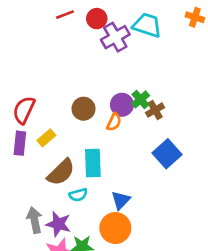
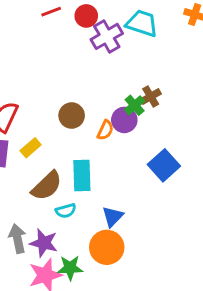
purple circle: (122, 105) -> (124, 120), moved
brown cross: (155, 110) -> (151, 96), moved

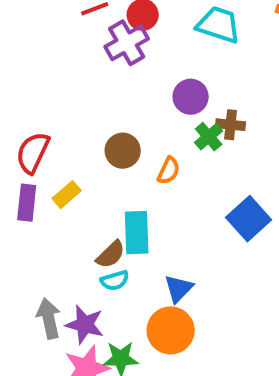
purple cross: (107, 36) -> (127, 43), moved
brown cross: (151, 96) -> (231, 125), turned 36
purple circle: (124, 120) -> (191, 97), moved
brown semicircle: (47, 186) -> (111, 255), moved, size x0.7

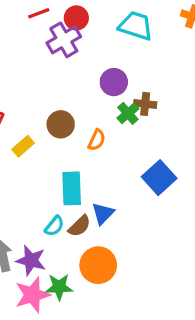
yellow rectangle: (67, 195) -> (23, 146), moved
brown semicircle: (111, 255) -> (79, 226), moved
cyan semicircle: (115, 281) -> (54, 226), turned -35
blue triangle: (179, 288) -> (103, 213), moved

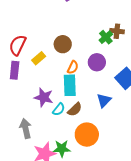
purple circle: (114, 82) -> (97, 62), moved
orange semicircle: (97, 140) -> (73, 67), moved
blue triangle: (103, 213) -> (104, 100), moved
purple star: (31, 260) -> (44, 97), moved

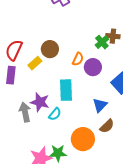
brown circle: (63, 44) -> (50, 49), moved
orange semicircle: (73, 67) -> (78, 59), moved
brown semicircle: (75, 109) -> (107, 126), moved
gray arrow: (26, 128) -> (25, 112), moved

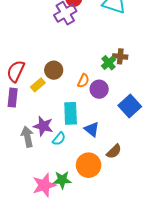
blue triangle: (100, 105) -> (92, 129), moved, turned -35

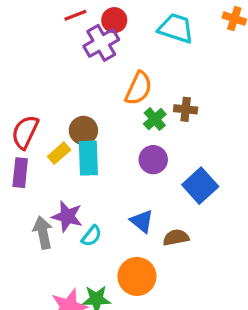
green cross: (109, 63) -> (155, 119), moved
orange semicircle: (83, 81) -> (139, 88), moved, size x1.5
cyan rectangle: (71, 113) -> (88, 158), moved
brown semicircle: (114, 151) -> (176, 237), moved, turned -147

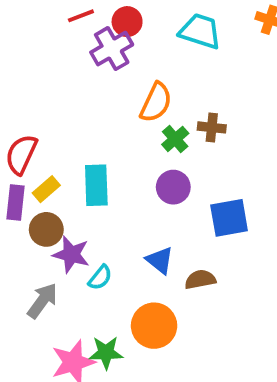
brown circle: (83, 130) -> (46, 229), moved
yellow rectangle: (59, 153) -> (46, 189), moved
blue square: (200, 186) -> (229, 218), turned 32
gray arrow: (43, 233) -> (42, 301), moved, turned 48

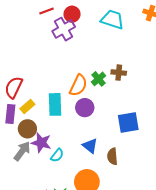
orange semicircle: (156, 102) -> (78, 85), moved
purple circle: (173, 187) -> (85, 108), moved
brown semicircle: (200, 279) -> (112, 156), turned -84
gray arrow: (42, 301) -> (22, 151), moved

